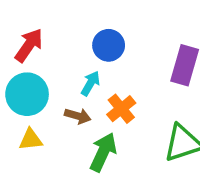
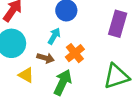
yellow triangle: (31, 140) -> (26, 75), moved, turned 35

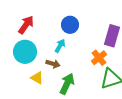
orange cross: (75, 53) -> (99, 58), moved

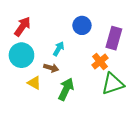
blue circle: (70, 25) -> (82, 25), moved

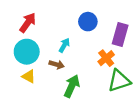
yellow triangle: (34, 83) -> (29, 76), moved

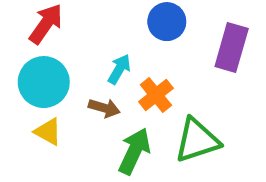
orange cross: (106, 58) -> (156, 95), moved
green triangle: (119, 81) -> (197, 140), moved

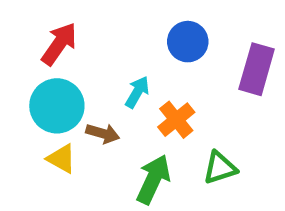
brown arrow: (104, 108) -> (103, 133), moved
green triangle: (197, 140) -> (220, 168), size x0.7

